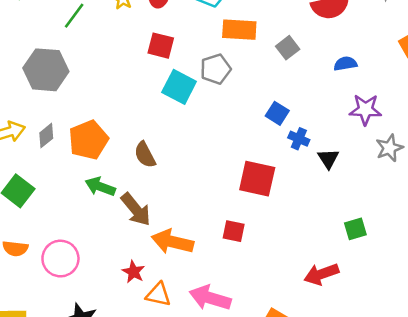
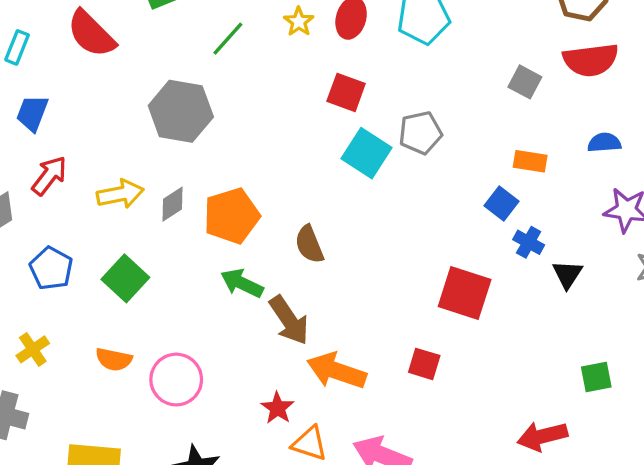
orange rectangle: (239, 30) -> (530, 161), moved, size x0.7
gray square: (288, 48) -> (525, 82), moved, turned -30

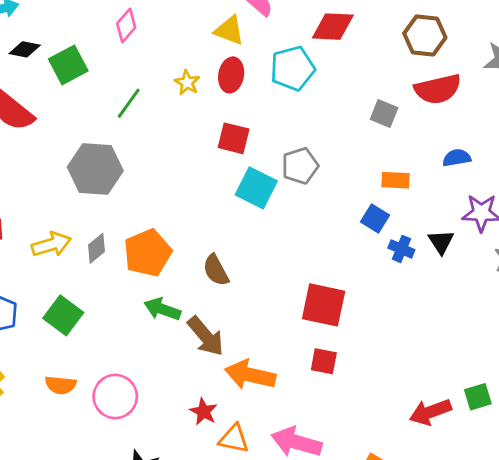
black triangle: (567, 274) -> (441, 242), moved
red square: (465, 293) -> (324, 305), moved
green square: (596, 377) -> (478, 397), moved

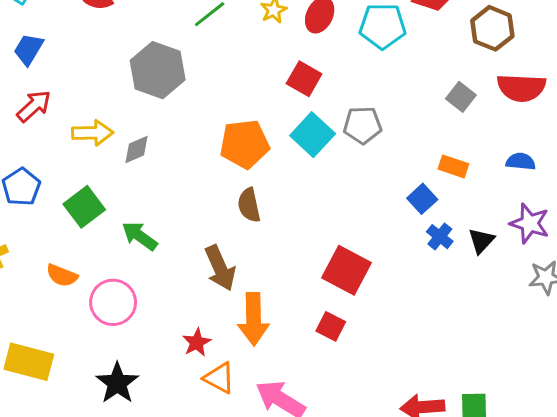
brown hexagon: (425, 36) -> (492, 28), moved
orange pentagon: (148, 253) -> (245, 144), moved
green arrow: (162, 309) -> (140, 236), moved
orange arrow: (250, 375) -> (254, 319), turned -120

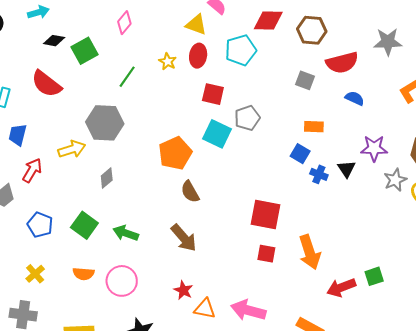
red square: (304, 79) -> (213, 94), moved
yellow arrow: (93, 133) -> (72, 149), moved
blue semicircle: (521, 161) -> (355, 98), moved, turned 36
orange arrow: (254, 319) -> (310, 252), moved

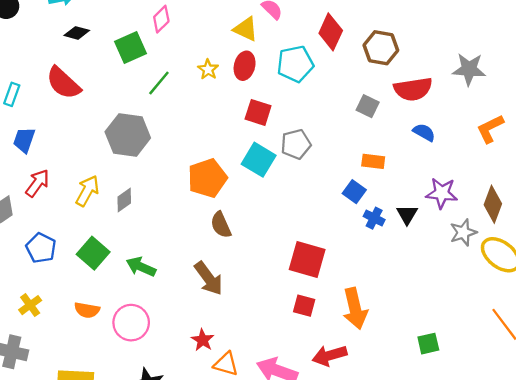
red diamond: (268, 21) -> (331, 32), turned -72
green square: (85, 51) -> (130, 47), moved
yellow arrow: (72, 149) -> (87, 191), moved, turned -48
red arrow: (341, 288) -> (330, 355), moved

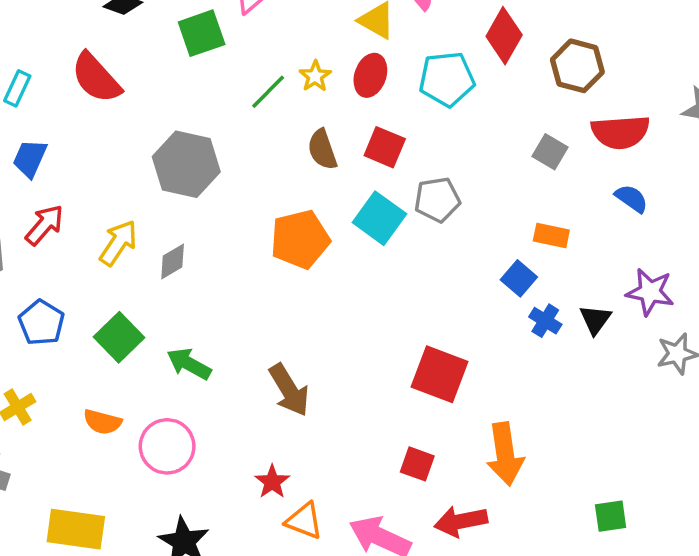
green line: (159, 83) -> (268, 92), moved
brown semicircle: (221, 225) -> (322, 150), moved
red square: (304, 306) -> (417, 464), moved

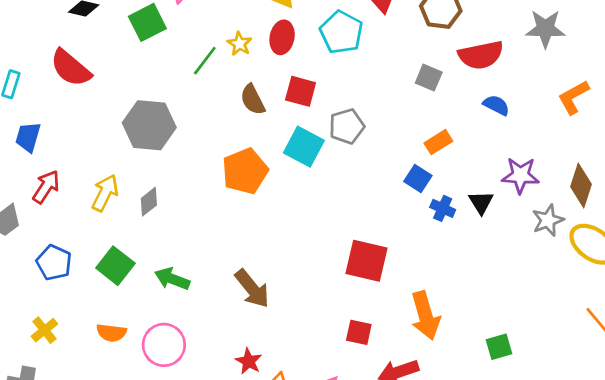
cyan pentagon: (447, 79) -> (341, 32), turned -30
orange rectangle: (551, 235) -> (438, 142), turned -36
green square: (611, 516) -> (499, 347), moved

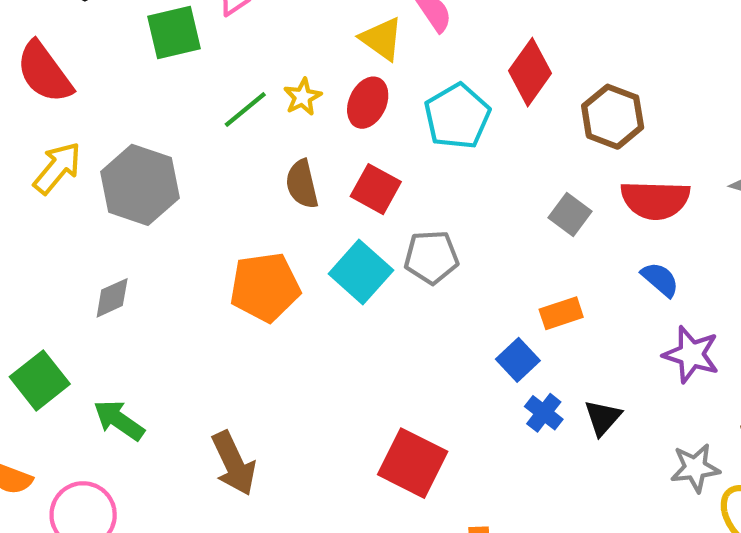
purple star: (520, 175) -> (691, 354), moved
yellow arrow: (105, 193) -> (57, 168), moved

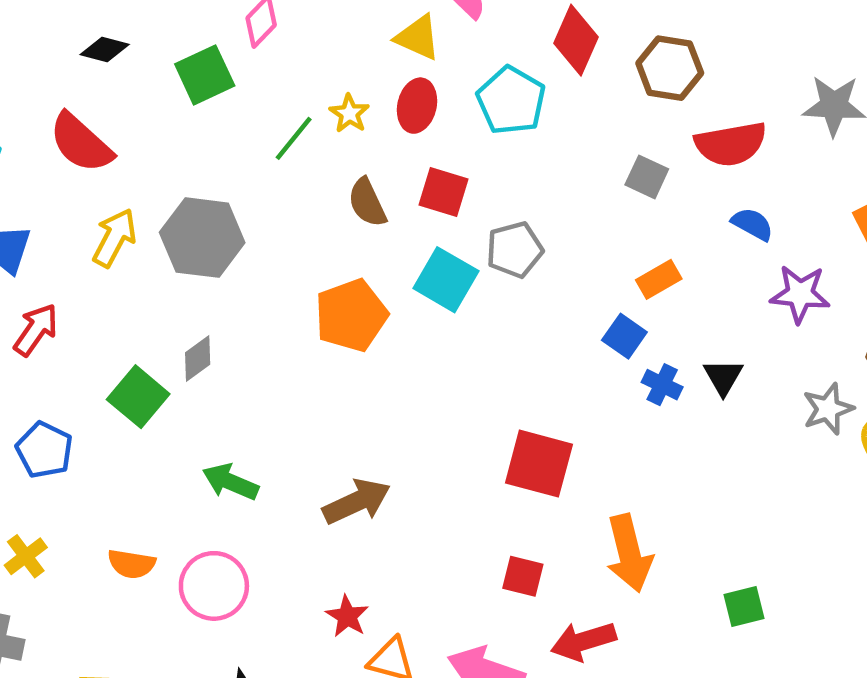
green square: (40, 380) -> (138, 397), moved
brown arrow: (234, 463) -> (357, 502), turned -78

